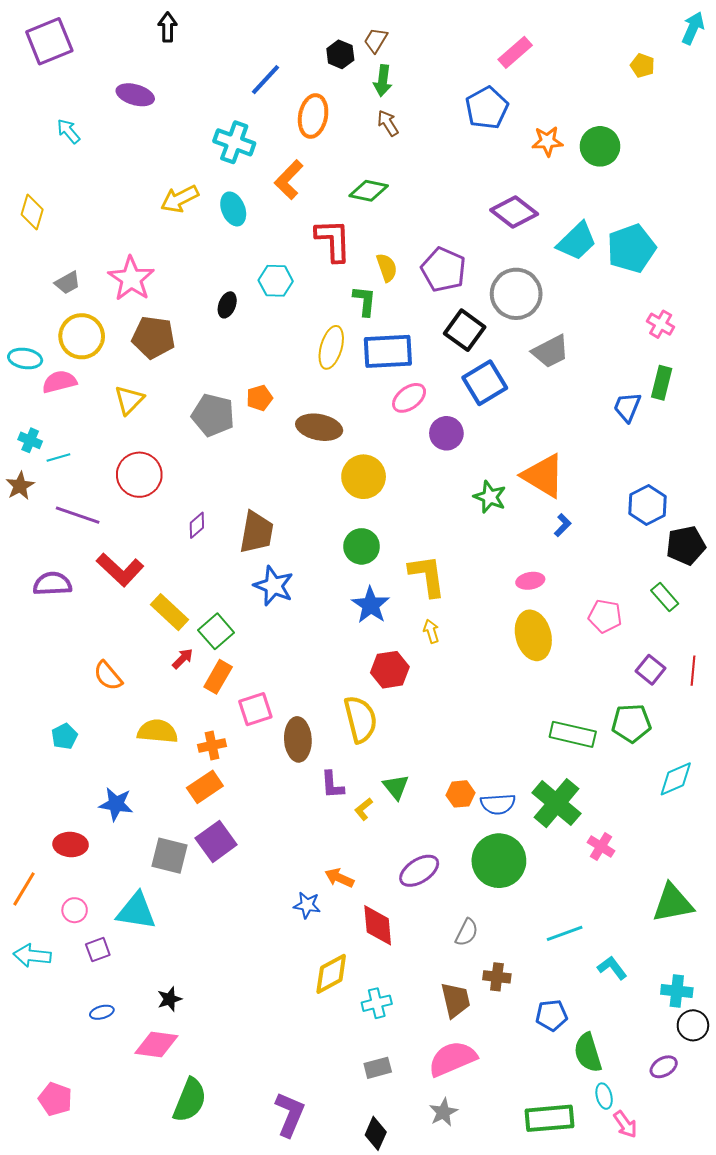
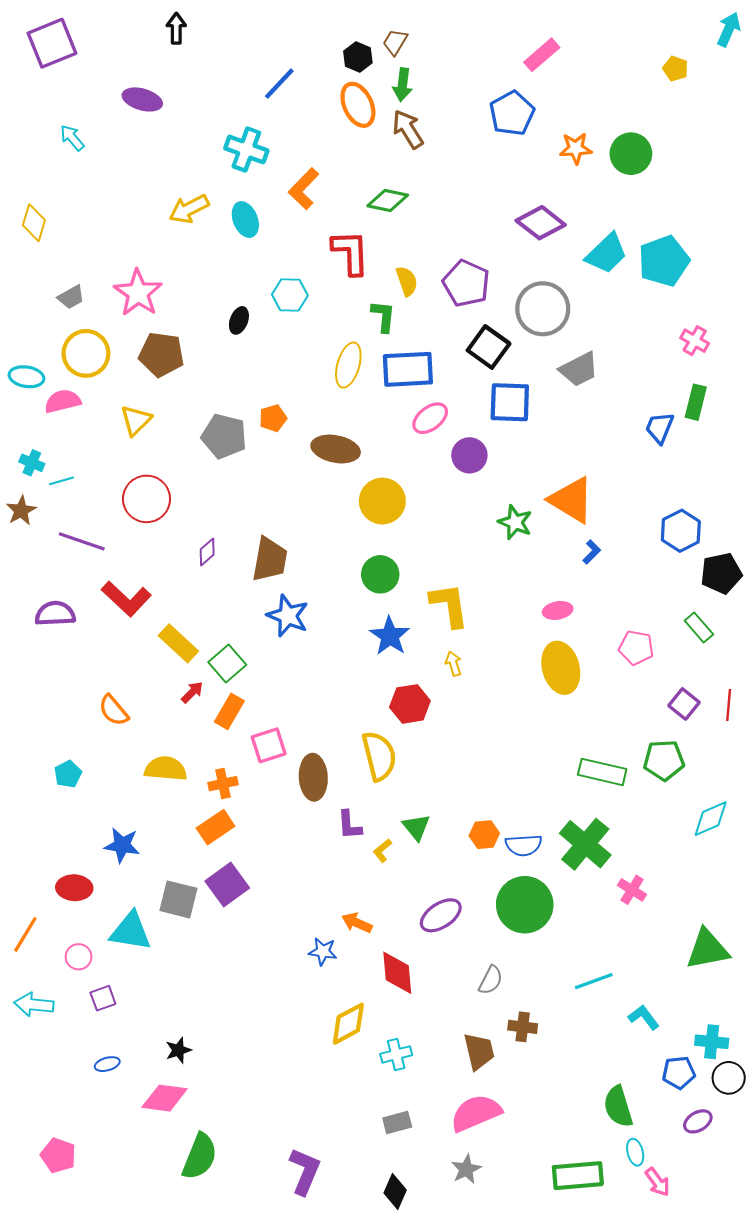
orange ellipse: (313, 116) -> (358, 105), moved, turned -36
brown arrow: (388, 123) -> (408, 129), size x1.4
blue square: (485, 383) -> (510, 402), turned 33
cyan triangle: (136, 911) -> (131, 931), moved
blue pentagon: (551, 1015) -> (679, 1073), moved

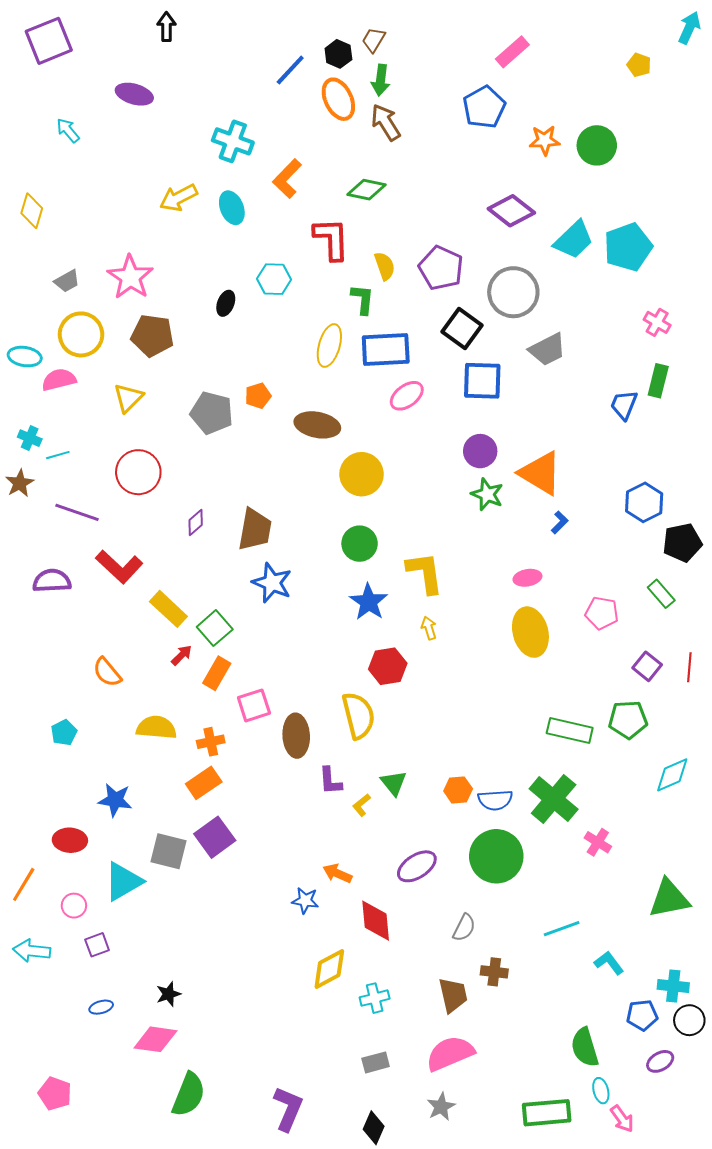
blue line: (279, 84) -> (290, 70), moved
purple circle: (469, 455) -> (480, 451), moved
cyan triangle: (131, 931) -> (123, 881), turned -39

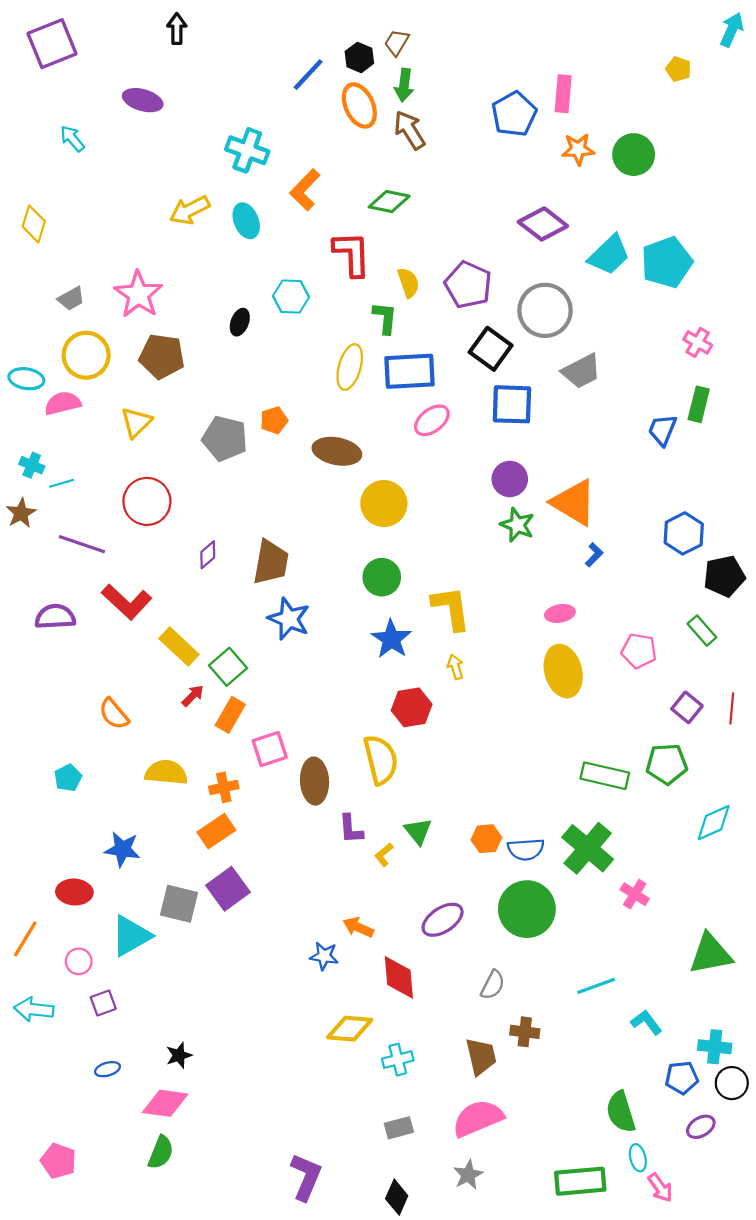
pink rectangle: (512, 52) -> (563, 94), moved, turned -44
yellow diamond: (329, 969) -> (350, 1029), turned 33
green semicircle: (189, 1095) -> (161, 1152), moved, size x0.7

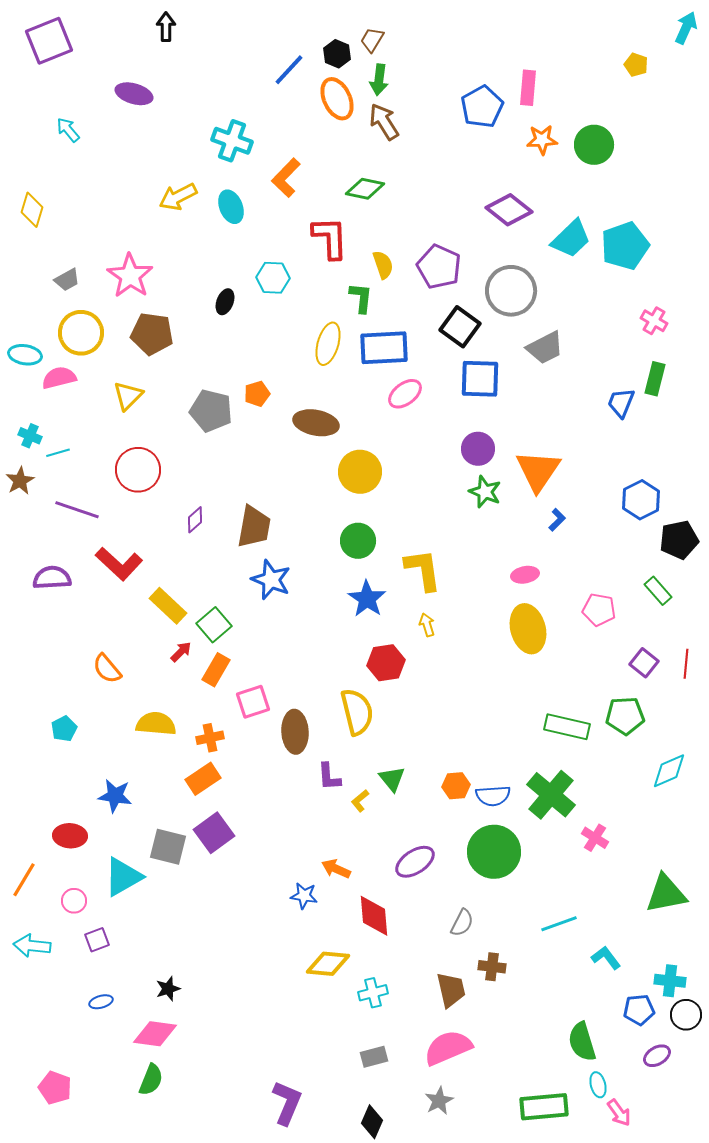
orange triangle: (574, 502) -> (538, 471), turned 33

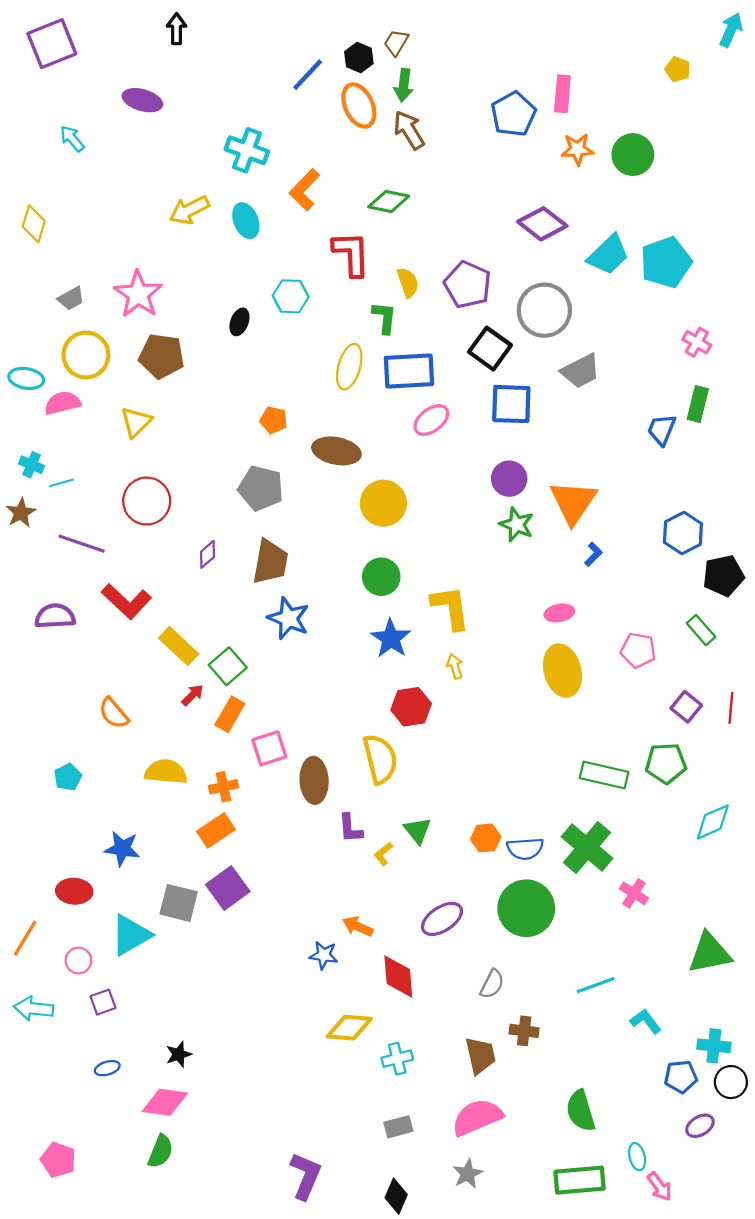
orange pentagon: (257, 394) -> (274, 420), turned 30
gray pentagon: (211, 411) -> (261, 488), moved
green semicircle: (582, 1042) -> (581, 1111), moved

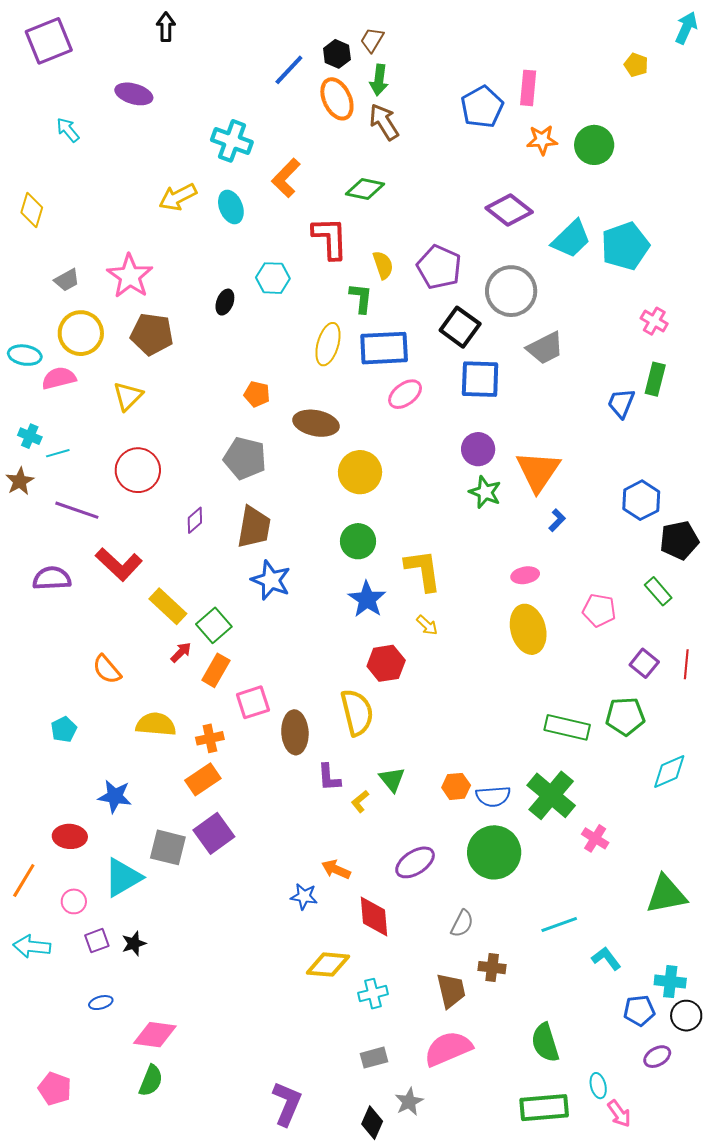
yellow arrow: (455, 666) -> (427, 625), turned 150
black star: (179, 1054) -> (134, 944), moved
gray star: (468, 1174) -> (409, 1102), moved

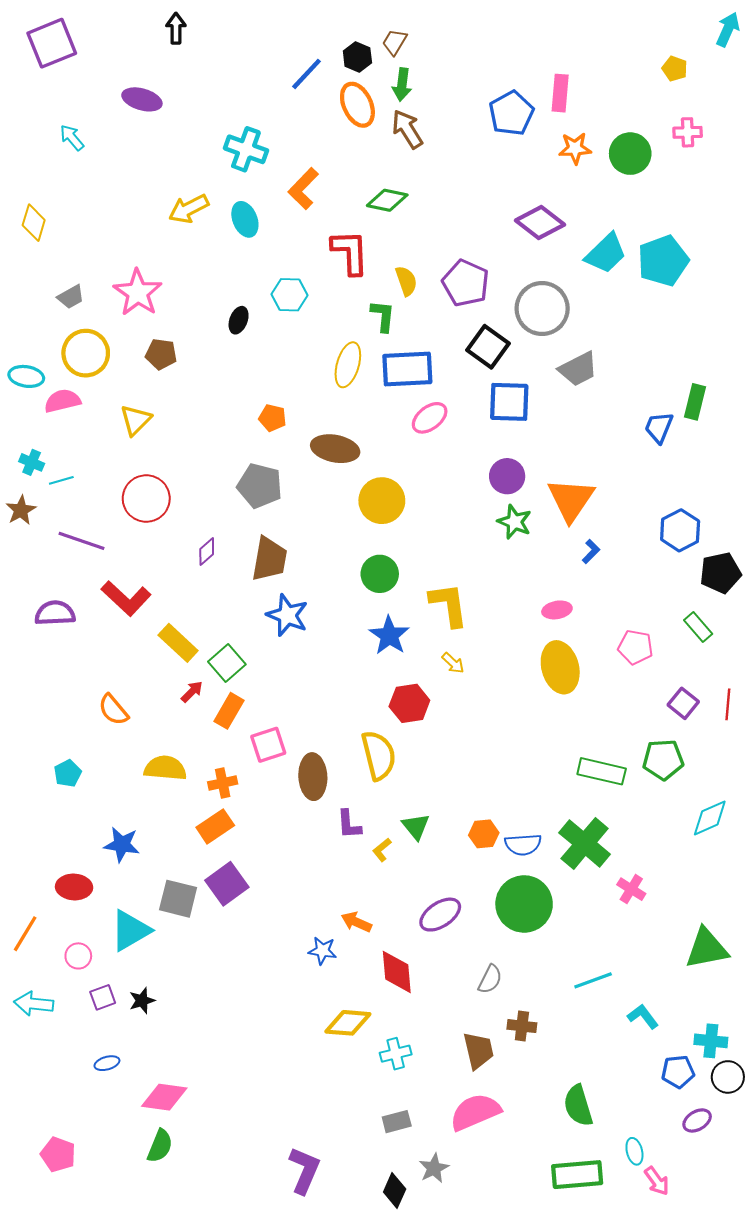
pink cross: (654, 321) -> (688, 132), moved, turned -32
brown pentagon: (152, 334) -> (161, 354), size x0.7

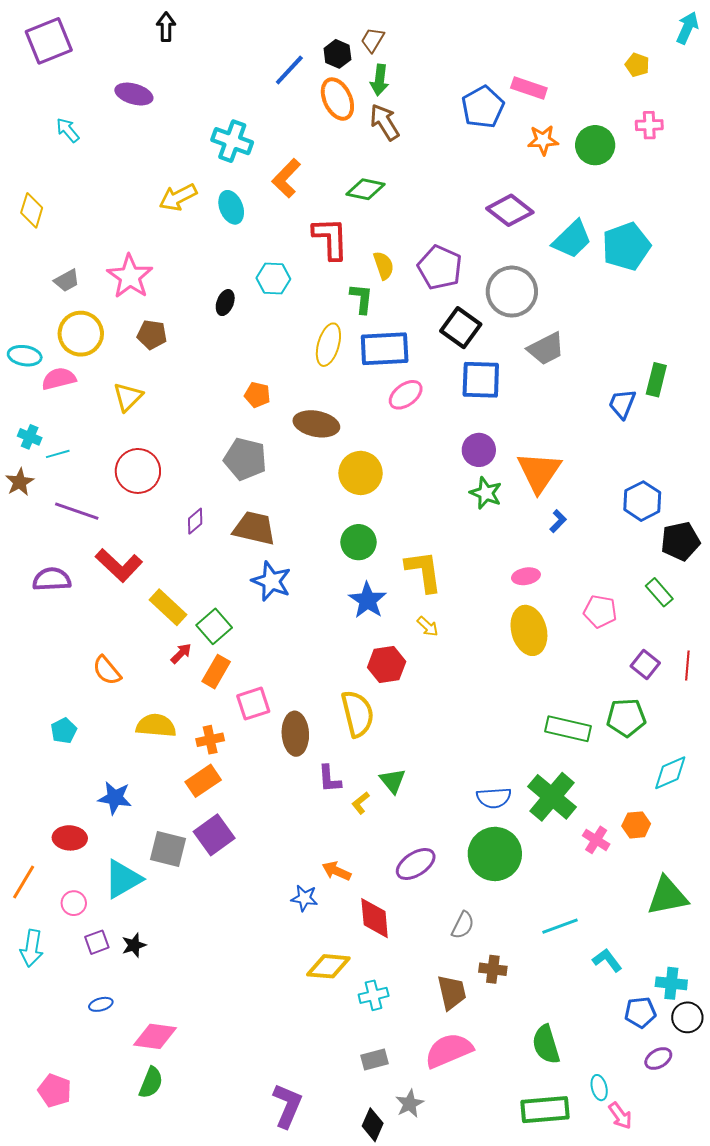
pink rectangle: (560, 93) -> (529, 88), turned -76
brown trapezoid: (269, 559) -> (254, 528), turned -87
orange hexagon: (484, 834) -> (636, 825), moved
cyan arrow: (34, 1004) -> (32, 948), turned -87

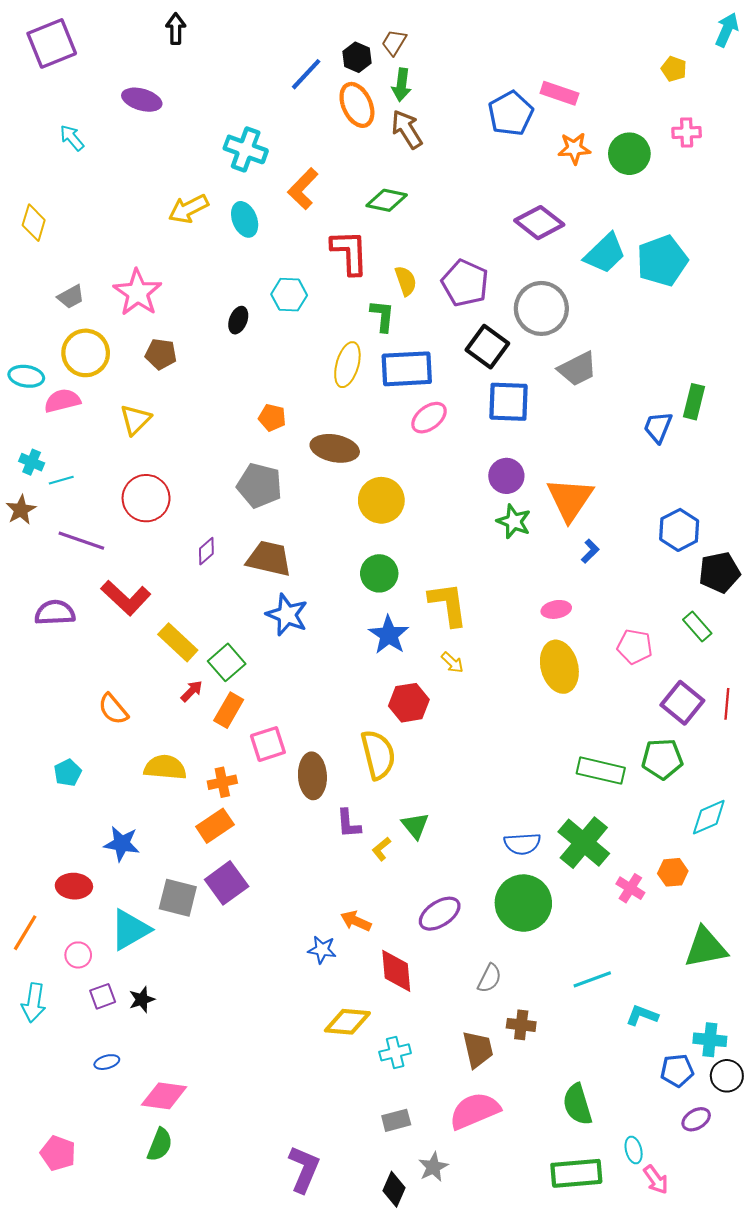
purple square: (645, 664) -> (682, 703), size x1.4
cyan L-shape: (607, 960) -> (642, 1015), turned -32

